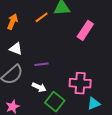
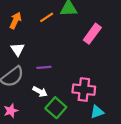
white triangle: (16, 49) -> (18, 49), turned 32

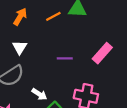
pink rectangle: (92, 34) -> (102, 53), moved
purple line: (44, 67) -> (65, 58), moved

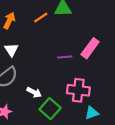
purple line: (65, 58) -> (65, 57), moved

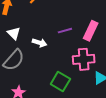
pink rectangle: (90, 48) -> (91, 31), moved
white arrow: (34, 92) -> (40, 43), moved

